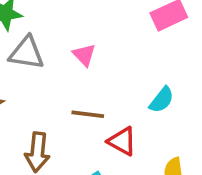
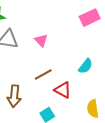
brown line: (88, 114) -> (43, 74), turned -36

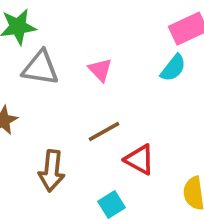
cyan semicircle: (86, 66) -> (173, 68), moved

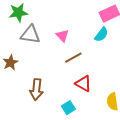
brown line: (104, 131) -> (73, 58), moved

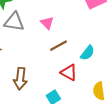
cyan semicircle: (101, 35) -> (87, 53), moved

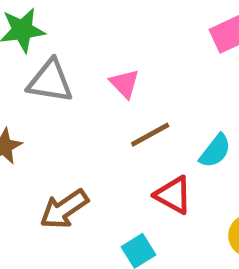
brown arrow: (20, 79) -> (64, 209), turned 50

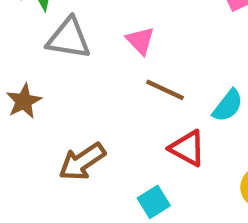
brown line: (150, 135) -> (165, 90), turned 54

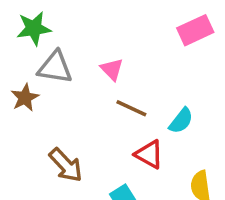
brown star: (24, 101) -> (25, 98), moved
brown arrow: (82, 162) -> (66, 165), turned -99

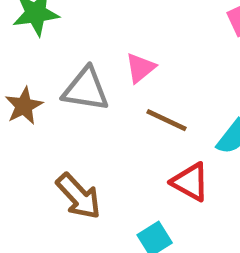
gray triangle: (55, 67) -> (86, 89), moved
pink triangle: (112, 69) -> (140, 68), turned 35

